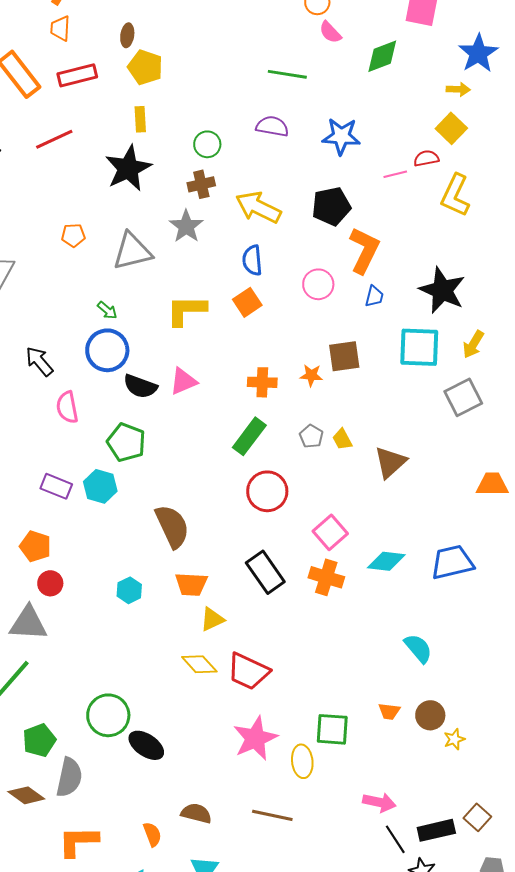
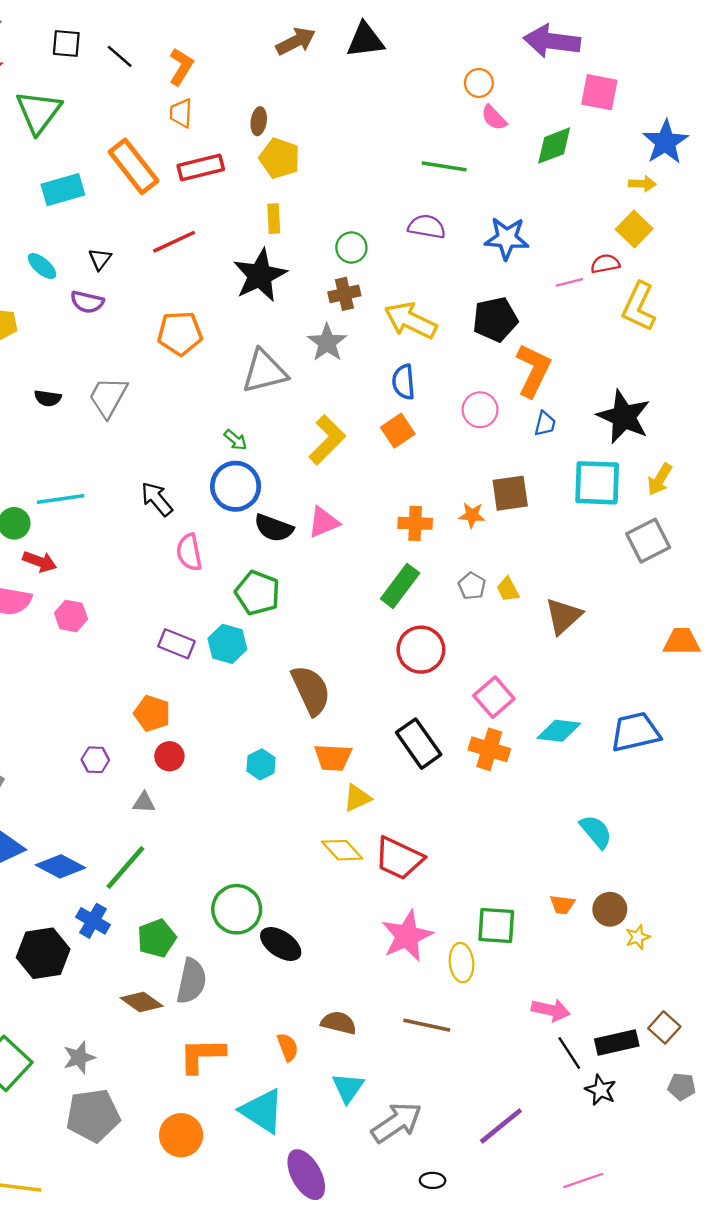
orange pentagon: (73, 235) -> (180, 333), moved, size x1.6
yellow L-shape: (186, 310) -> (327, 440), turned 135
gray triangle: (28, 623) -> (144, 803), size x0.5

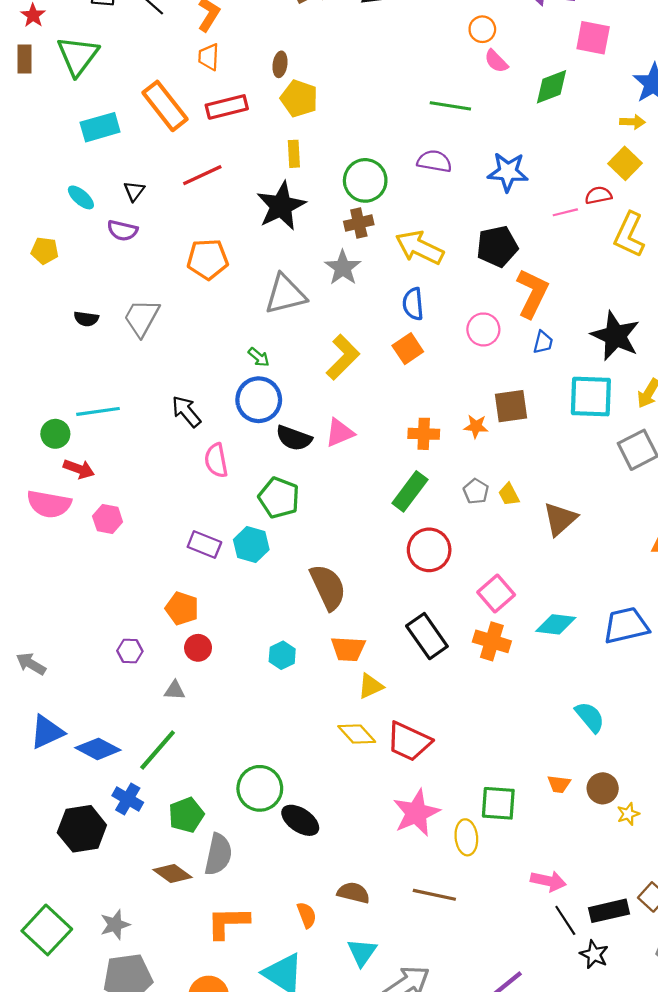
green circle: (351, 248) -> (365, 180), size x1.5

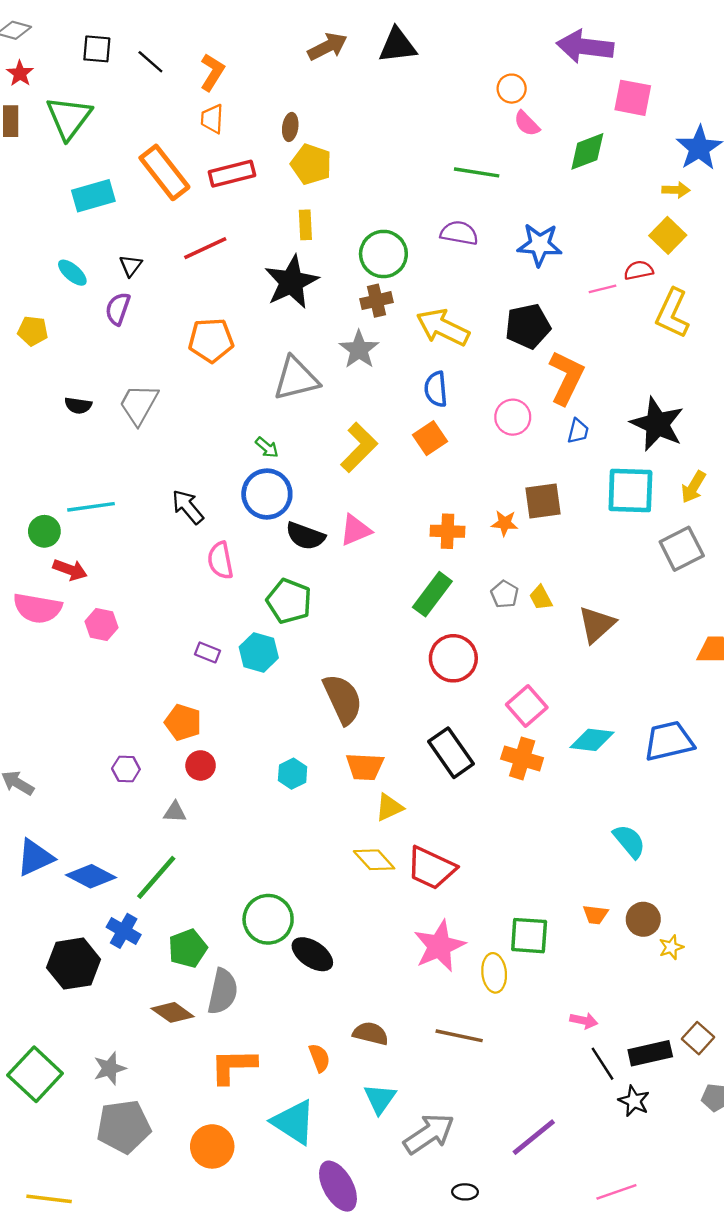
purple semicircle: (122, 230) -> (118, 309), turned 96
purple rectangle: (204, 545) -> (208, 652), size x0.7
pink arrow: (548, 881) -> (584, 1021), size x0.7

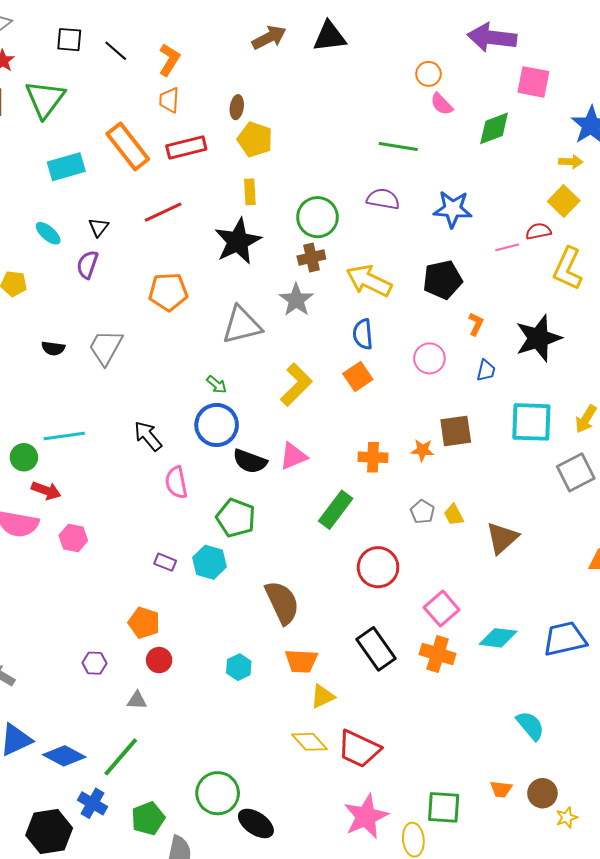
orange L-shape: (566, 377) -> (476, 324), size x0.5
black star: (657, 424) -> (538, 338), moved, turned 30
green rectangle: (432, 594) -> (336, 510), moved

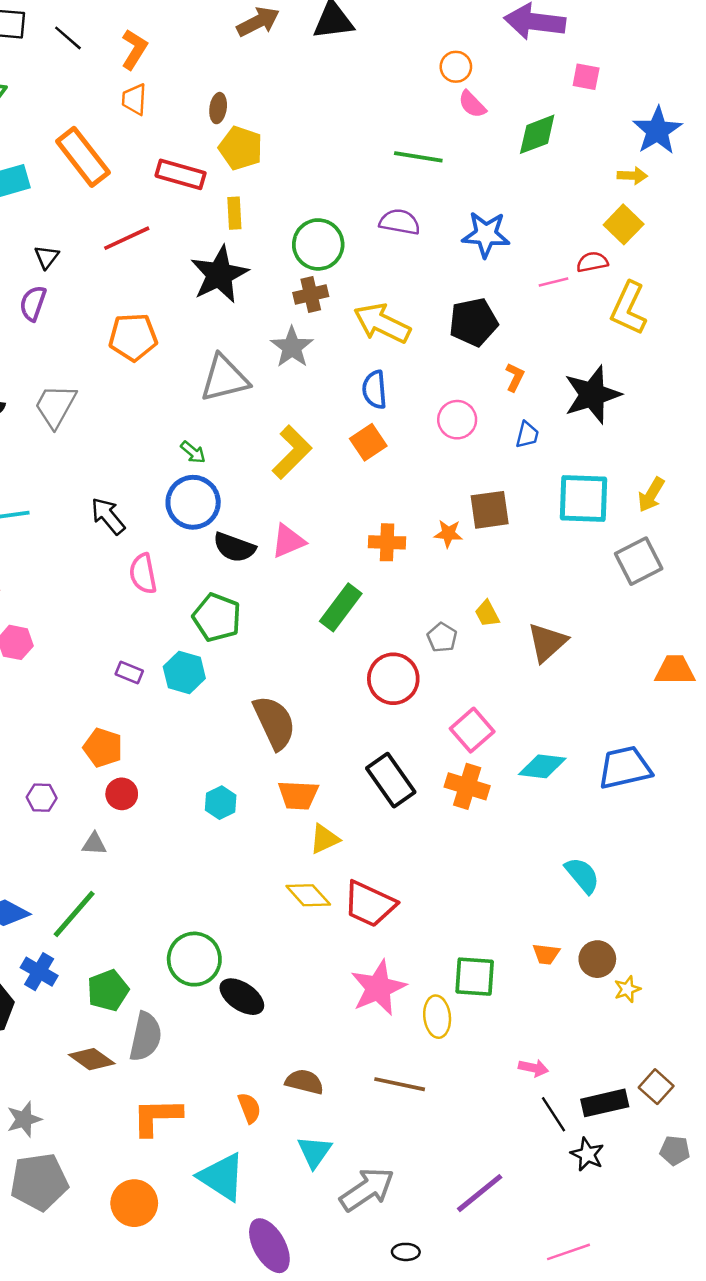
pink square: (533, 82) -> (586, 77), size x0.7
red rectangle: (186, 148) -> (181, 174), moved, turned 30
gray pentagon: (422, 512) -> (442, 637), moved

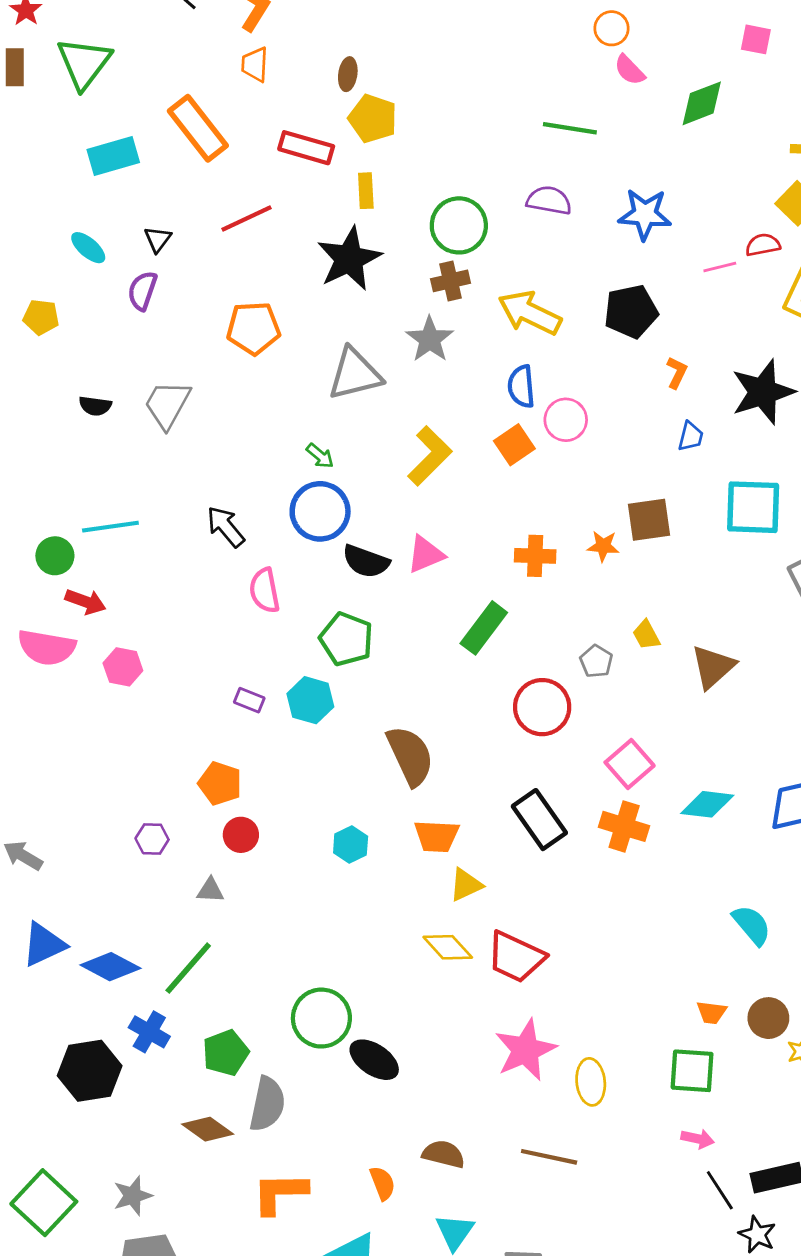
pink circle: (457, 420) -> (566, 420), moved
green square: (475, 977) -> (692, 1071), moved

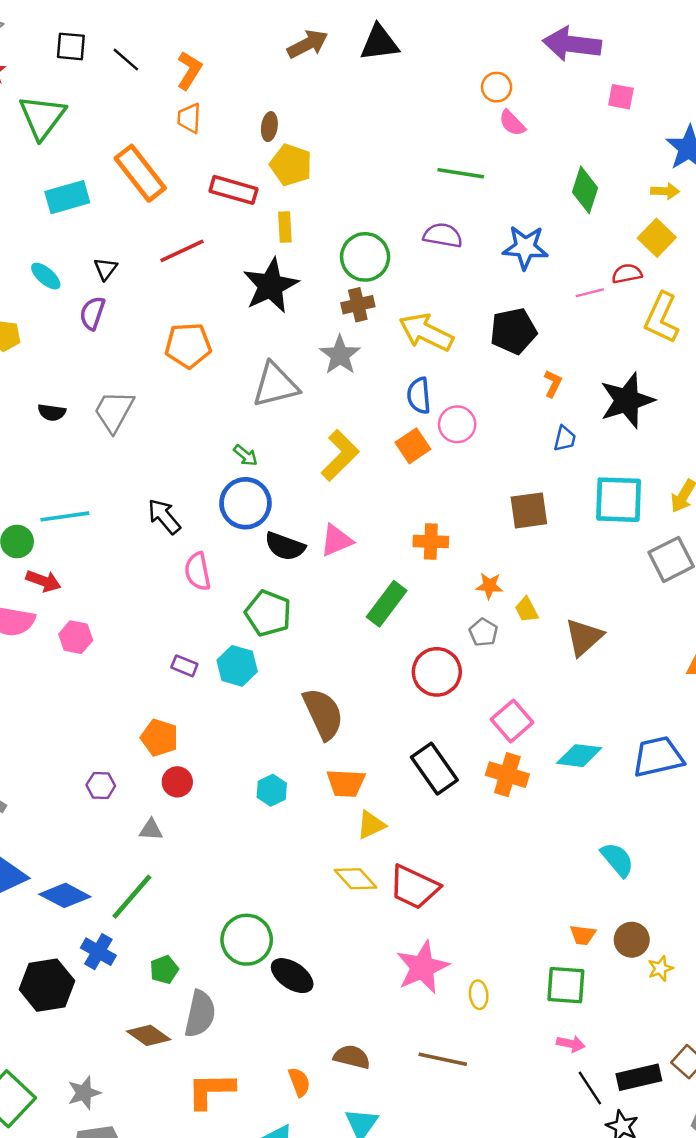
green diamond: (702, 103) -> (585, 190), moved, turned -51
orange star: (603, 546) -> (489, 586), moved
green pentagon: (226, 1053) -> (164, 970), size x0.7
yellow ellipse: (591, 1082) -> (479, 995), size x0.7

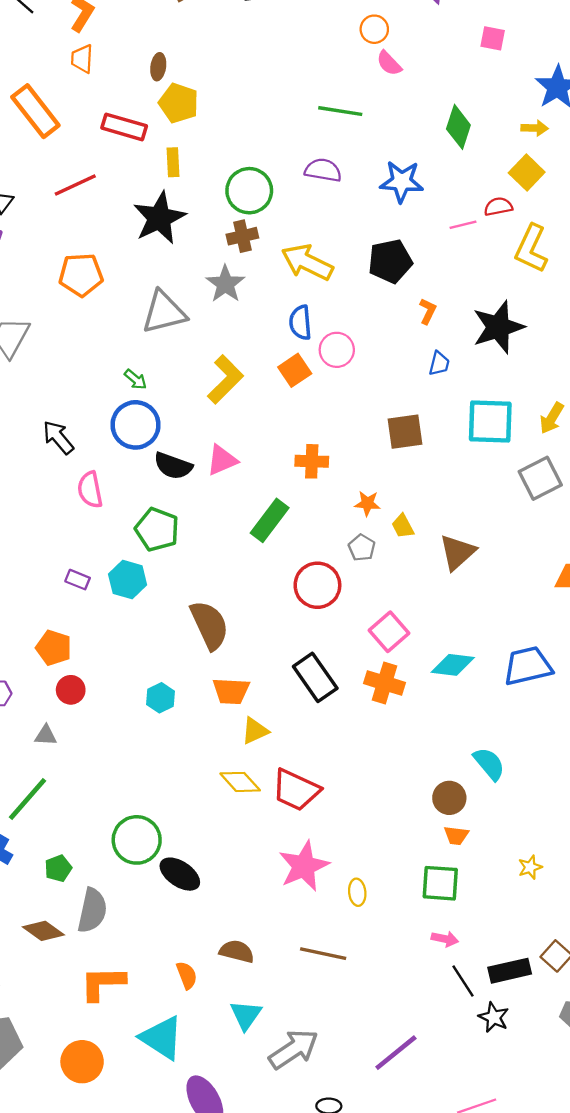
brown circle: (632, 940) -> (449, 798), moved

